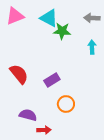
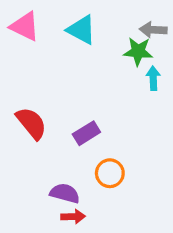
pink triangle: (15, 16) -> (25, 26), turned 48
green star: (62, 31) -> (138, 51), moved
purple semicircle: (28, 115) -> (65, 193), moved

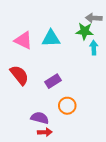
pink triangle: (25, 26) -> (23, 40), moved
cyan triangle: (81, 30) -> (51, 38), moved, turned -30

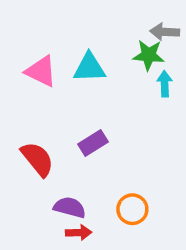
red semicircle: (19, 75) -> (37, 159), moved
orange circle: (67, 106) -> (132, 209), moved

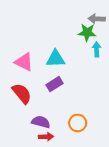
cyan triangle: (89, 68) -> (56, 59), moved
pink triangle: (41, 71) -> (24, 62), moved

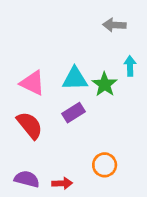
gray arrow: (97, 19) -> (114, 25), moved
green star: (87, 32) -> (105, 84), moved, turned 30
purple semicircle: (41, 122) -> (27, 179), moved

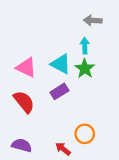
cyan arrow: (130, 66) -> (85, 46), moved
cyan triangle: (75, 79) -> (61, 64), turned 30
red arrow: (62, 183) -> (63, 149), moved, turned -140

